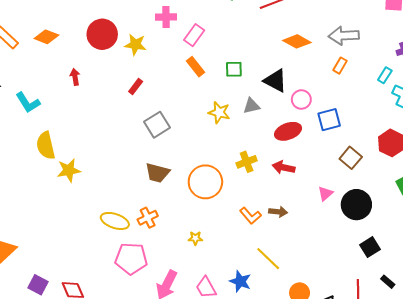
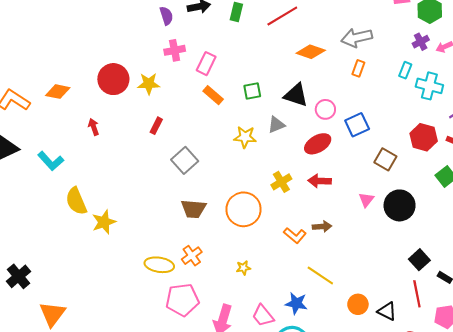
black square: (370, 247) -> (419, 260), moved

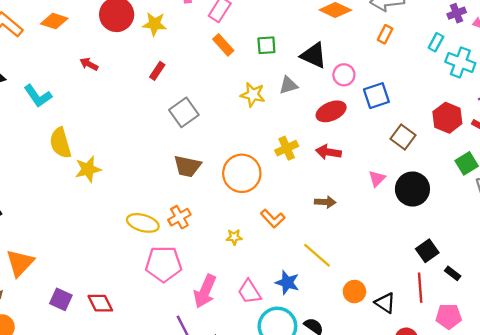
red arrow: (94, 127) -> (89, 64), turned -49
orange L-shape: (295, 235) -> (273, 219), moved

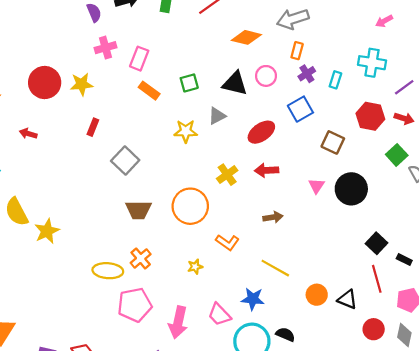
purple cross: (457, 13) -> (307, 74), moved
cyan rectangle: (436, 42) -> (335, 80), moved
pink circle: (344, 75) -> (266, 76), moved

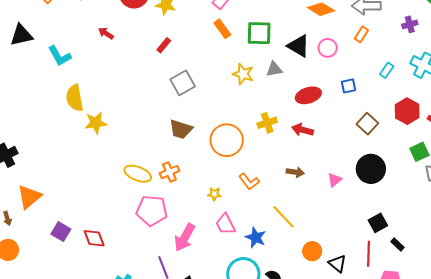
purple cross: (307, 74) -> (410, 24), moved
green square: (189, 83) -> (259, 33), size x1.5
blue square: (300, 109) -> (349, 86), size x0.7
pink triangle: (316, 186) -> (334, 180), moved
pink trapezoid: (219, 315) -> (225, 224), moved

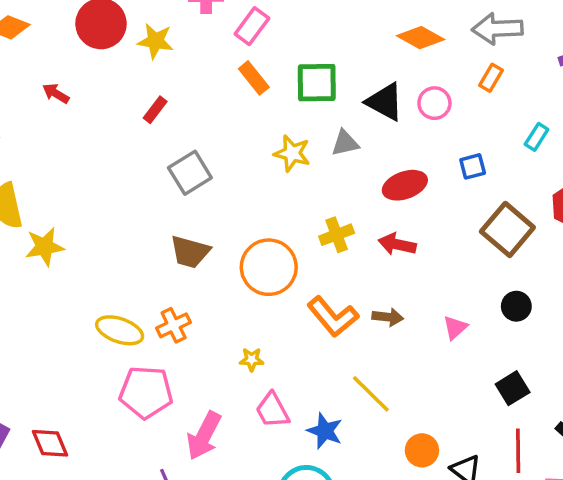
brown square: (367, 124) -> (507, 229), size x1.4
black circle: (371, 169) -> (516, 306), size x0.6
orange L-shape: (249, 182) -> (333, 317), moved, size x1.4
black square: (378, 223) -> (513, 388), moved

